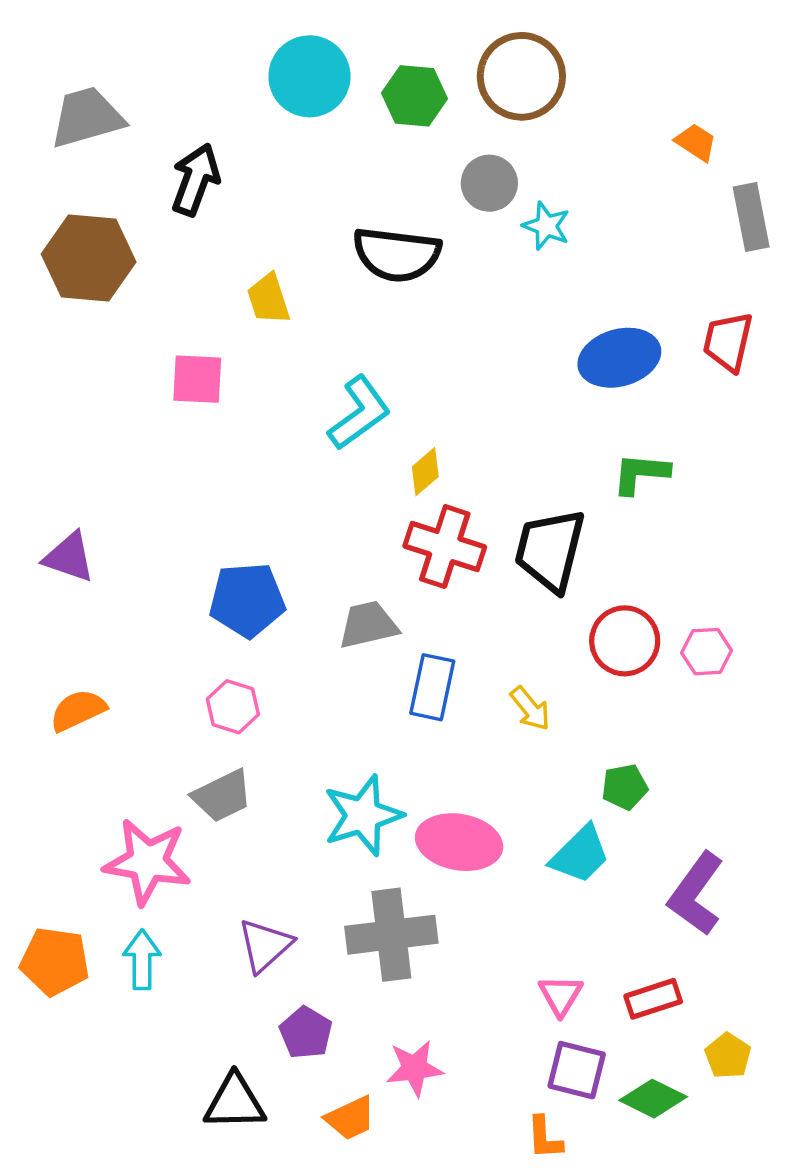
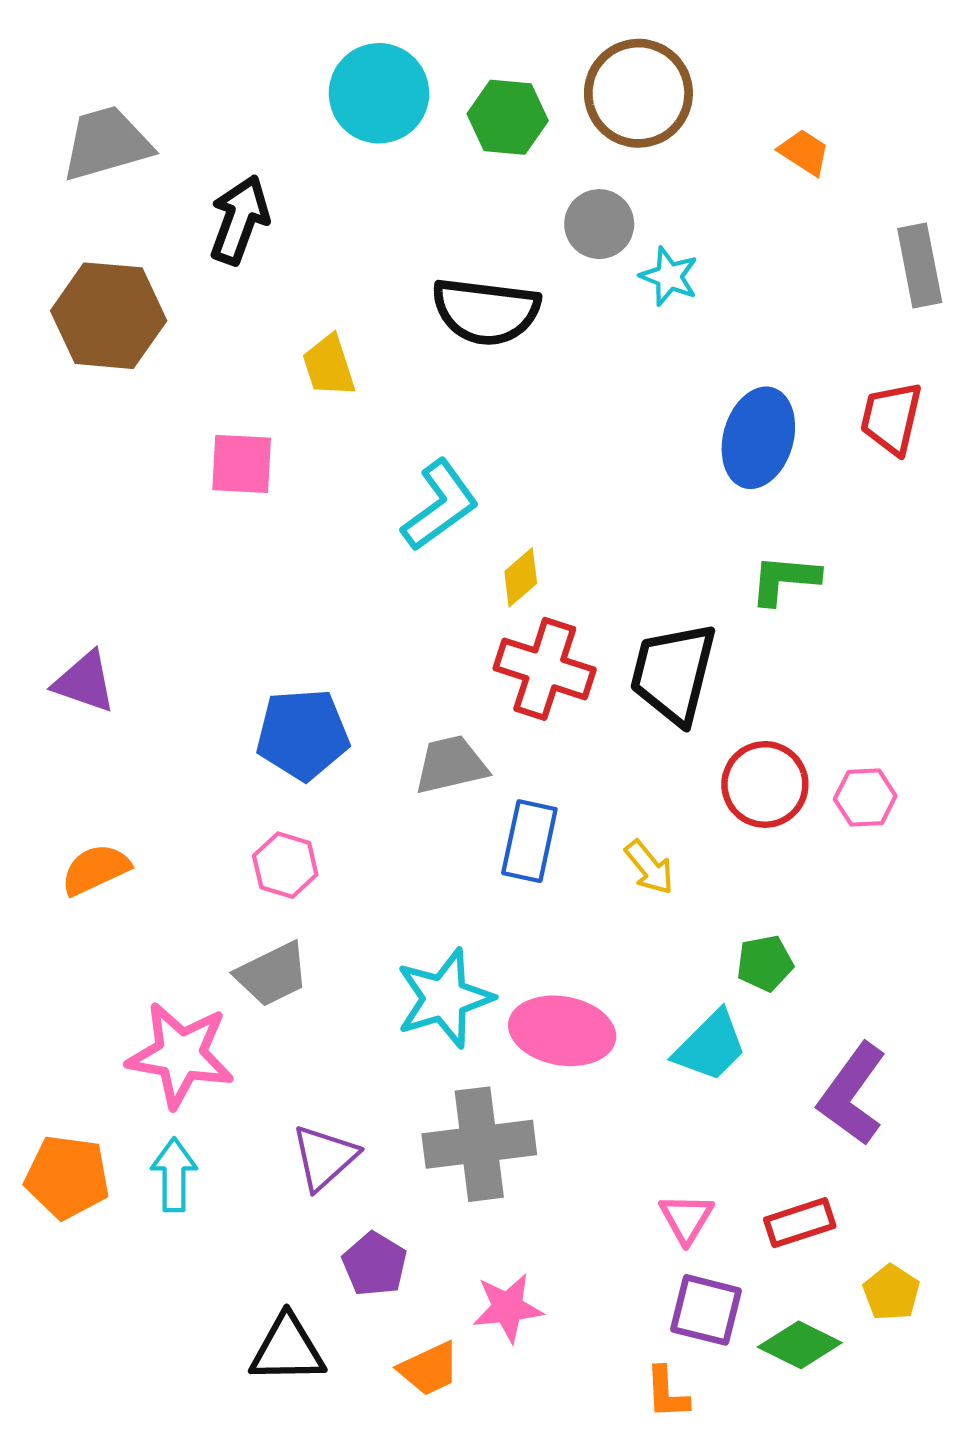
orange trapezoid: (696, 142) -> (804, 152), moved
blue ellipse: (619, 358) -> (758, 438), turned -58

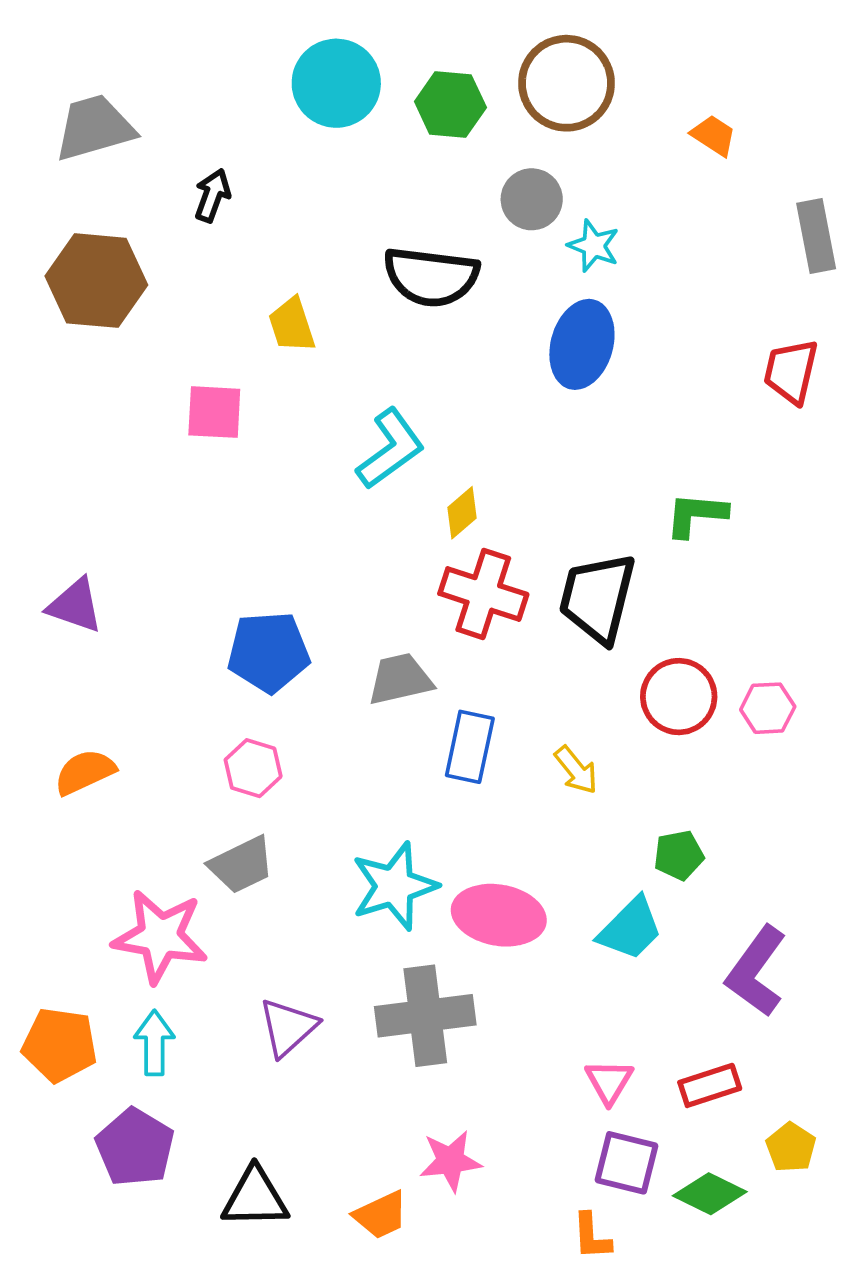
black arrow: (239, 220) -> (212, 195), size x0.7
blue ellipse: (758, 438) -> (582, 344), moved
purple pentagon: (375, 1264) -> (135, 1147), moved, size x1.4

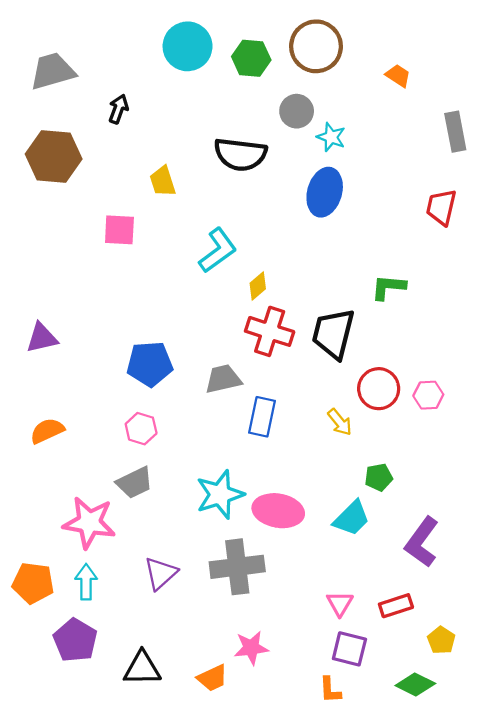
purple triangle: (75, 606) -> (42, 338), turned -32
yellow arrow: (576, 770) -> (340, 422), moved
green diamond: (710, 1194) -> (415, 685), moved

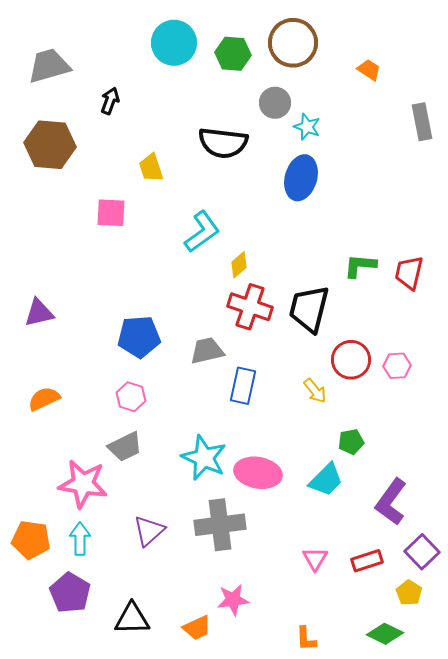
red trapezoid: (441, 207) -> (409, 273), moved
cyan star: (220, 494) -> (204, 458), turned -30
purple square: (349, 649) -> (422, 552), moved, turned 32

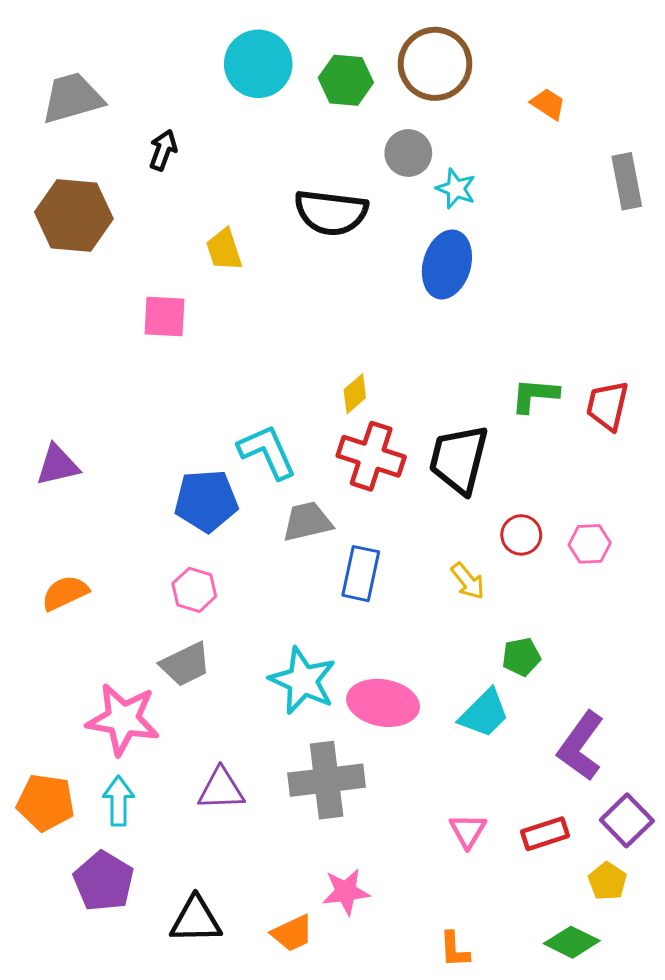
cyan L-shape: (202, 232) -> (267, 452), moved, turned -78
red circle: (351, 360) -> (521, 535), size x0.7
purple triangle: (149, 531) -> (221, 789), turned 40

